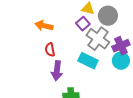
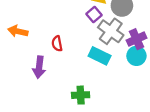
orange arrow: (44, 26) -> (18, 31), moved
purple arrow: (57, 71) -> (39, 67), moved

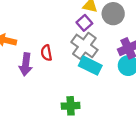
gray cross: (111, 31) -> (84, 46), moved
purple arrow: (39, 67) -> (26, 64), moved

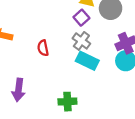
gray cross: (84, 46) -> (81, 41), size x0.7
purple arrow: (26, 64) -> (19, 90), moved

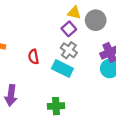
cyan rectangle: (87, 61) -> (62, 68), moved

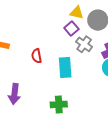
gray cross: (69, 50) -> (84, 44), moved
cyan rectangle: (62, 68) -> (65, 68), turned 60

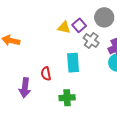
yellow triangle: (77, 13) -> (64, 27), moved
red semicircle: (37, 56) -> (46, 74), moved

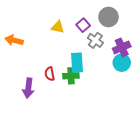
yellow triangle: (64, 27) -> (58, 27), moved
green cross: (67, 98) -> (71, 76), moved

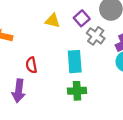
red semicircle: (50, 74) -> (31, 65), moved
green cross: (71, 76) -> (77, 91), moved

